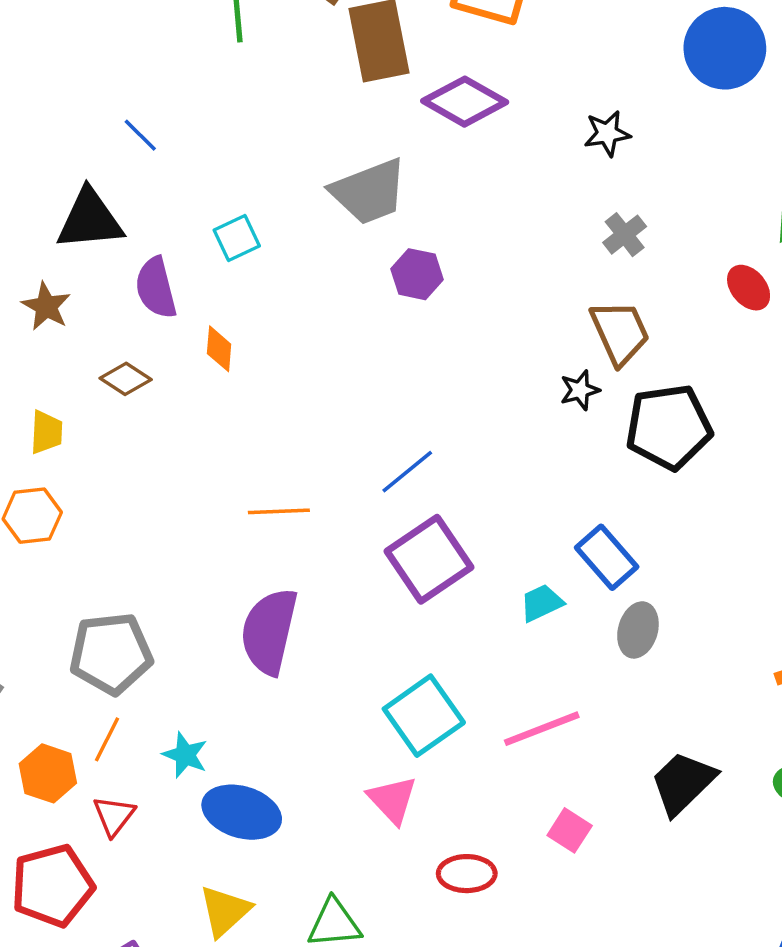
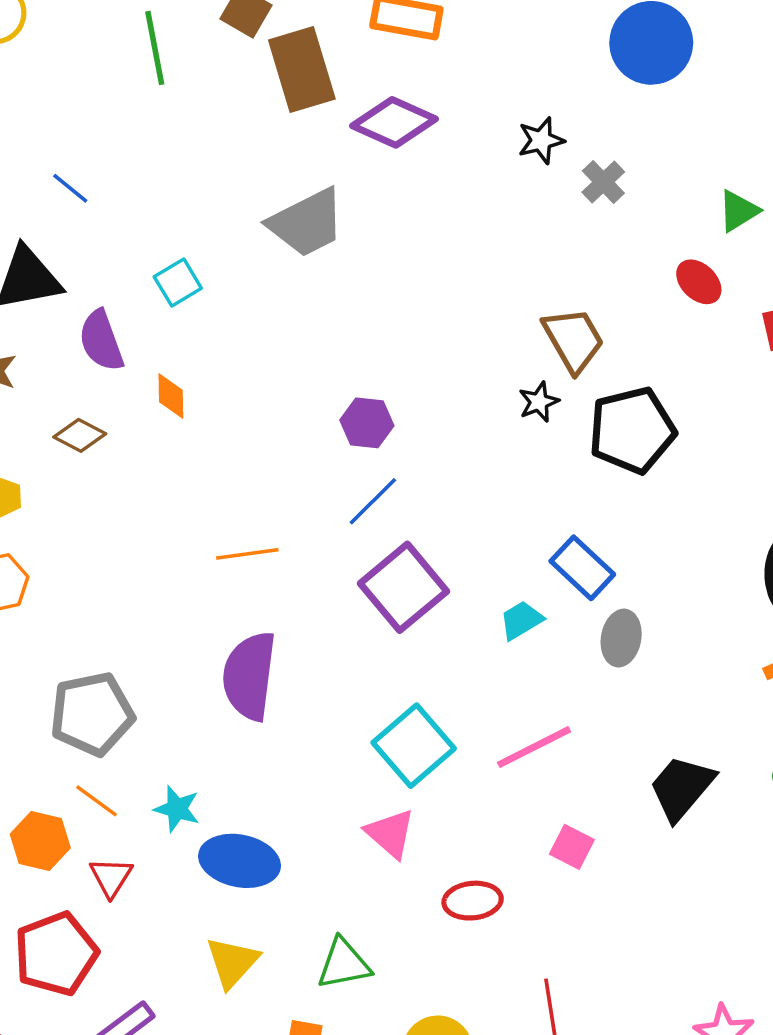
gray cross: (625, 235) -> (603, 182), moved
purple hexagon: (417, 274) -> (367, 423), moved
orange line: (107, 739) -> (96, 801), turned -75

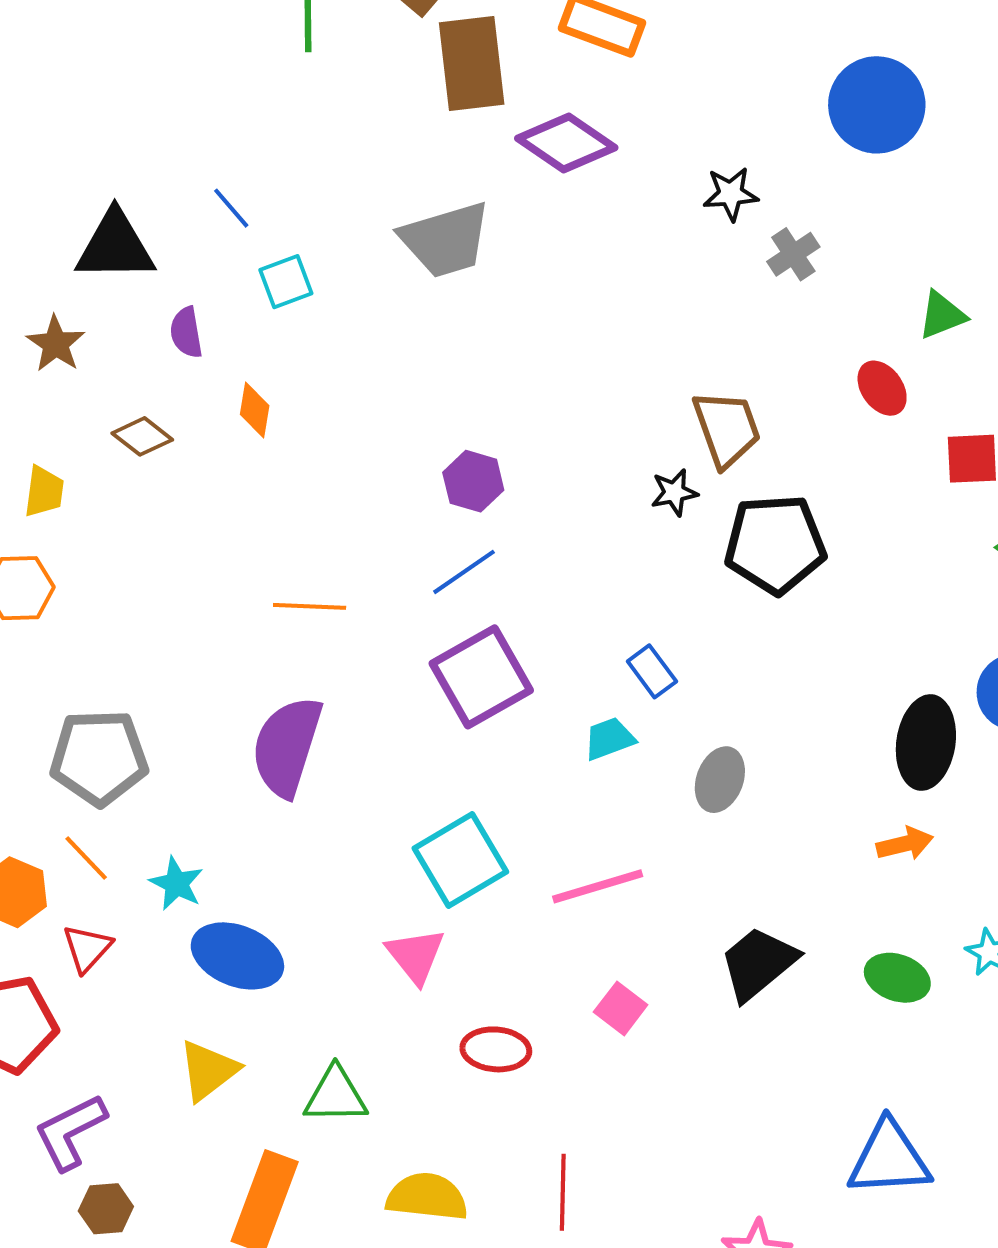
blue line: (70, 188) -> (231, 208), moved
purple semicircle: (101, 341) -> (186, 332), size x0.7
blue rectangle: (582, 568) -> (652, 671), moved, size x0.7

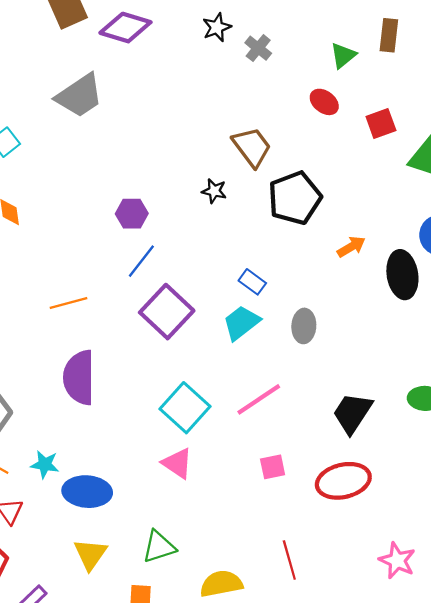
black star: (674, 492) -> (214, 191), moved, turned -30
cyan trapezoid: (609, 739) -> (241, 323), size x1.4
orange arrow: (905, 844) -> (351, 247), moved
pink square: (621, 1008) -> (273, 467), moved, turned -32
red ellipse: (496, 1049) -> (343, 481), moved, size x1.5

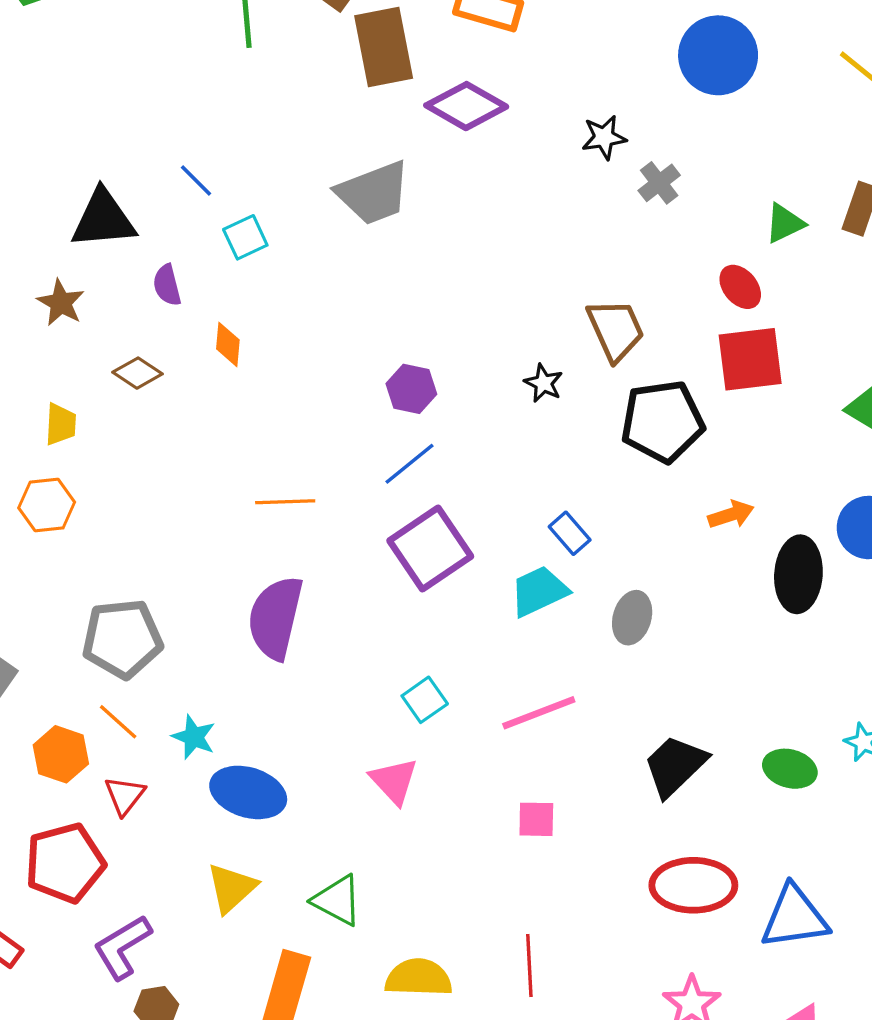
red square: (381, 124) -> (750, 359), moved, size x1.5
cyan square: (185, 408) -> (425, 700), size x0.6
red ellipse: (343, 481) -> (693, 885), moved
green triangle: (159, 547) -> (337, 900), turned 33

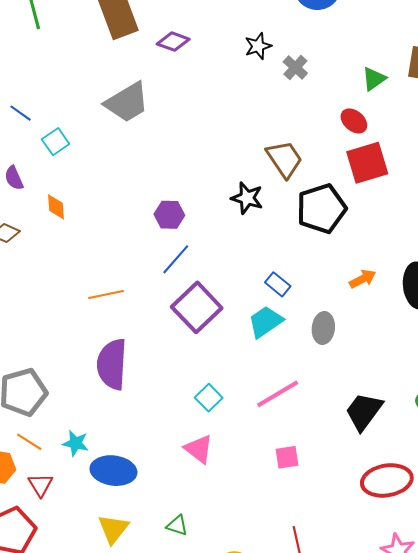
purple diamond: (466, 106) -> (173, 42), size x0.7
black star: (543, 383) -> (247, 198), size x1.4
orange arrow: (731, 515) -> (363, 279), moved
green triangle: (337, 900) -> (177, 525), size x0.7

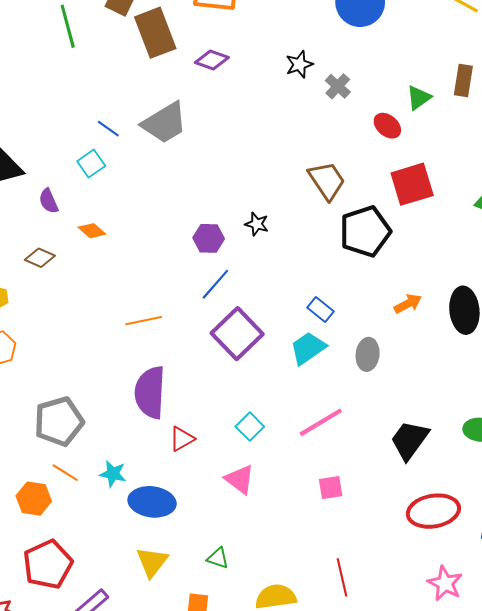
blue line: (21, 113) -> (108, 129), moved
red ellipse: (354, 121) -> (387, 126), moved
black star: (247, 198) -> (257, 224), moved, size x0.7
orange diamond: (56, 207) -> (92, 231), turned -44
red triangle: (41, 485) -> (182, 439), moved, turned 32

